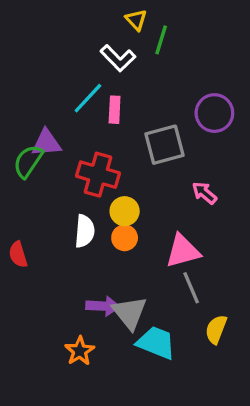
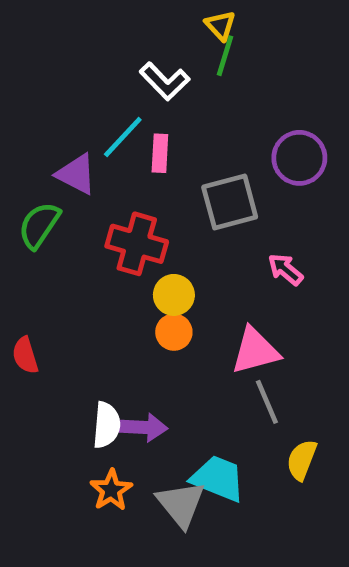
yellow triangle: (136, 20) -> (220, 25), moved
purple triangle: (46, 143) -> (76, 174), moved, turned 32
white semicircle: (85, 231) -> (107, 425), moved
gray triangle: (130, 313) -> (181, 504), moved

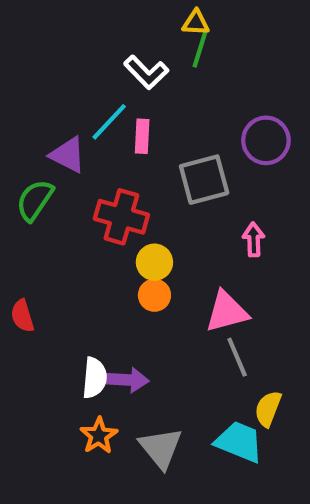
yellow triangle: (220, 25) -> (196, 23), turned -44
pink arrow: (285, 269) -> (254, 239), turned 48
cyan trapezoid: (218, 478) -> (239, 442), moved

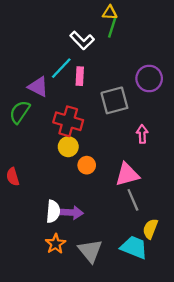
yellow circle: (154, 262) -> (68, 147), moved

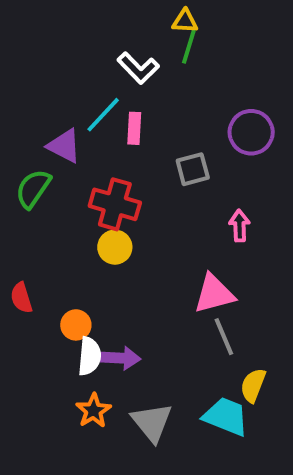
gray square: (114, 100) -> (193, 169), size x0.7
orange circle: (87, 165) -> (76, 325), moved

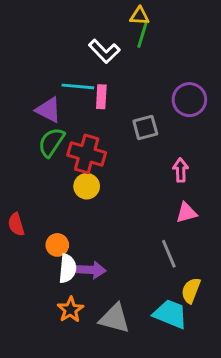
cyan line: (103, 115) -> (78, 86), turned 52
green semicircle: (33, 189) -> (51, 142), moved
pink triangle: (214, 294) -> (186, 213), moved, size x0.7
gray triangle: (152, 422) -> (115, 318), turned -36

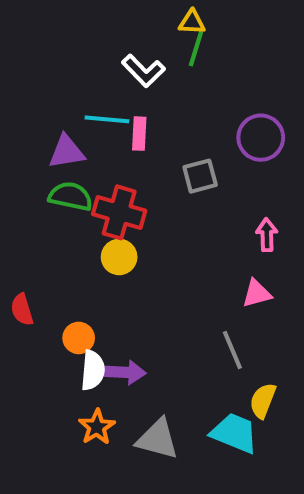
purple triangle: (48, 110) -> (66, 152), turned -36
green semicircle: (51, 142) -> (71, 196), turned 68
pink arrow: (181, 170) -> (267, 235), moved

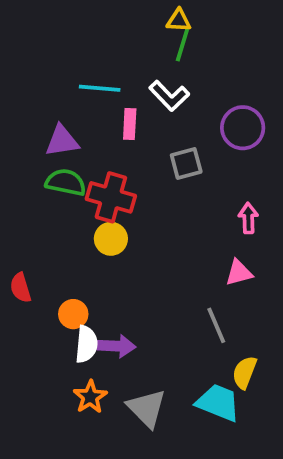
white L-shape: (143, 71) -> (169, 96), moved
cyan line: (107, 119) -> (100, 88), moved
gray triangle: (158, 439) -> (147, 408), turned 30

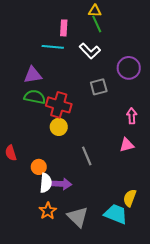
green line: (182, 45) -> (97, 24), turned -42
pink rectangle: (130, 124) -> (64, 28), moved
gray line: (216, 325) -> (87, 156), moved

